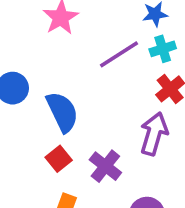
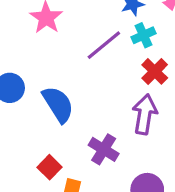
red square: (59, 159) -> (50, 167), moved

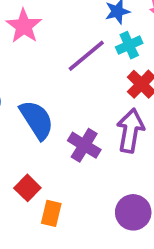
purple cross: (104, 149) -> (84, 145), moved

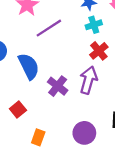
purple line: (86, 56) -> (49, 28), moved
orange rectangle: (51, 213) -> (38, 137), moved

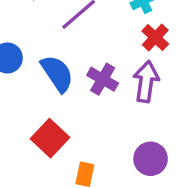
purple cross: (58, 86) -> (103, 79), moved
red square: (18, 110) -> (50, 138), size x1.5

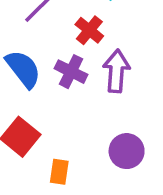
red cross: (155, 38) -> (89, 30), moved

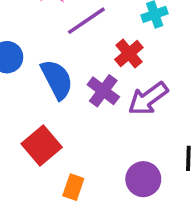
purple arrow: (116, 71) -> (148, 99), turned -141

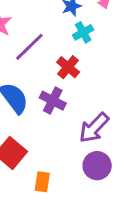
purple arrow: (148, 99) -> (94, 128), moved

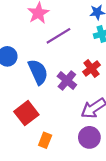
red cross: (68, 67) -> (91, 68), moved

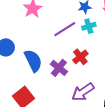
purple line: (58, 36) -> (65, 29), moved

